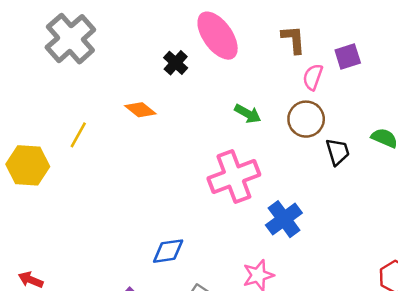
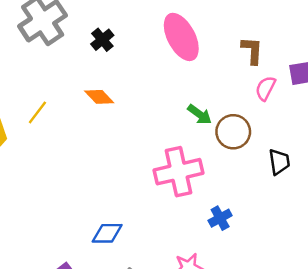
black cross: (176, 63) -> (102, 40), moved
brown circle: (306, 119) -> (233, 132), moved
blue cross: (284, 219) -> (220, 218), size x0.7

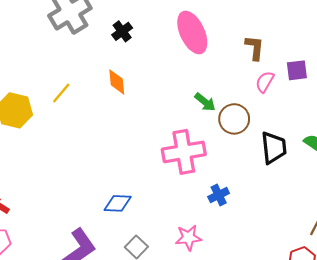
orange diamond: (99, 97) -> (117, 82), turned 35
black trapezoid: (279, 162) -> (274, 148), size x1.4

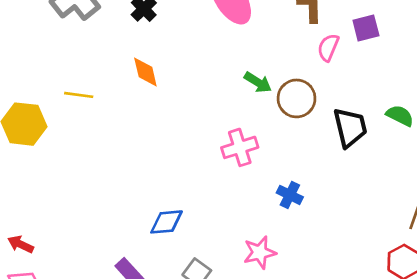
yellow line: (61, 93) -> (79, 95), turned 65
pink cross: (184, 152) -> (240, 147), size x0.7
blue cross: (219, 195) -> (290, 195), turned -30

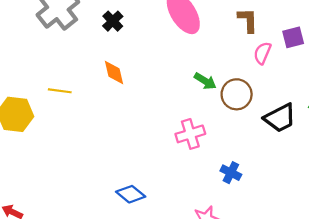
black trapezoid: (350, 127) -> (280, 118), turned 76
blue diamond: (166, 222) -> (131, 194), turned 44

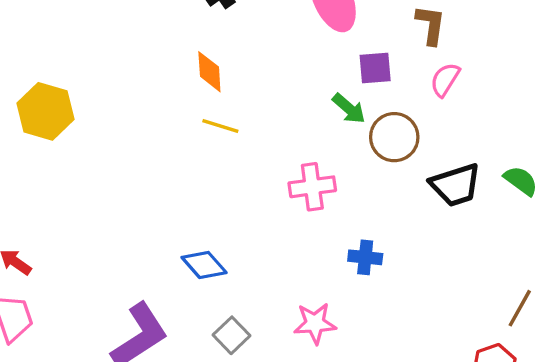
purple square: (293, 37) -> (375, 68), moved
yellow line: (60, 91) -> (220, 126), moved
blue cross: (231, 173) -> (365, 257), turned -30

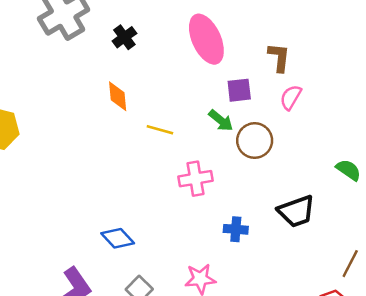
yellow line: (220, 126) -> (160, 130), moved
black trapezoid: (456, 185) -> (296, 211), moved

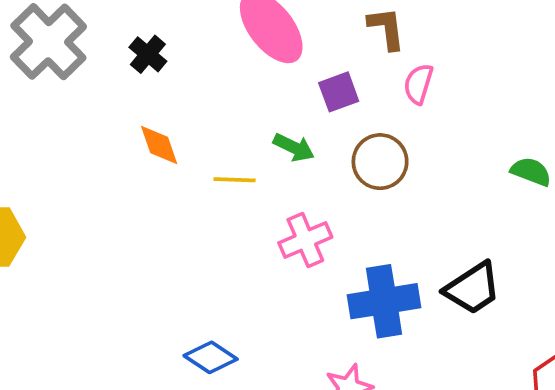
green arrow: (221, 120) -> (294, 147), moved
black trapezoid: (296, 211) -> (473, 288), moved
blue cross: (236, 229) -> (384, 301), size x1.8

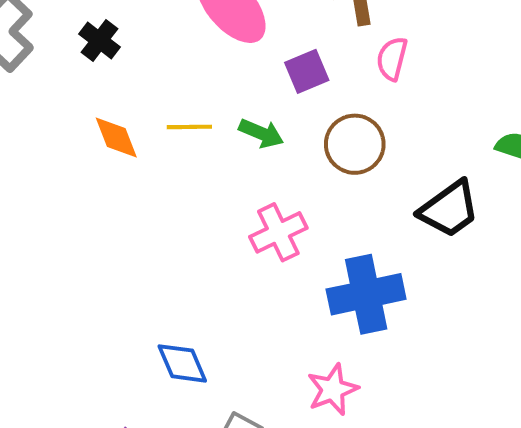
yellow line: (235, 180) -> (189, 127), moved
black trapezoid: (473, 288) -> (449, 209), moved
blue diamond: (211, 357) -> (182, 363), turned 36

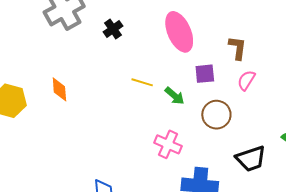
orange diamond: (116, 138) -> (59, 89), moved
pink cross: (278, 232) -> (168, 144), turned 32

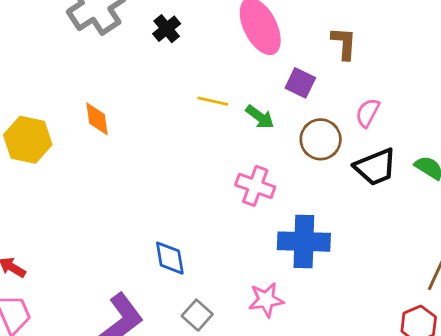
purple square: (205, 74) -> (300, 83), turned 35
pink semicircle: (246, 80) -> (368, 113), moved
black trapezoid: (251, 159) -> (375, 167), moved

